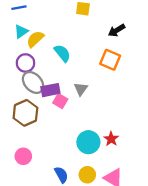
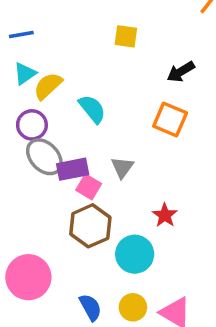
brown hexagon: (25, 113) -> (90, 226), moved
red star: (111, 139) -> (165, 215), moved
pink circle: (23, 156) -> (28, 277), size x1.6

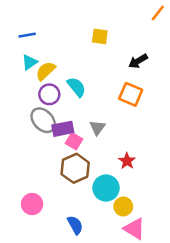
purple circle: (32, 125) -> (49, 94), moved
pink circle: (28, 277) -> (32, 204), size x0.7
yellow circle: (133, 307) -> (123, 207), moved

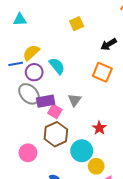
blue line: (27, 35) -> (16, 64), moved
yellow square: (100, 36) -> (77, 24), turned -32
cyan triangle: (30, 62) -> (20, 20), moved, turned 32
pink circle: (32, 204) -> (28, 153), moved

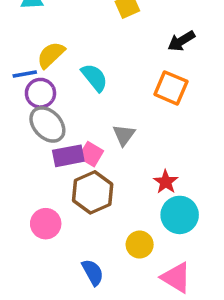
purple circle: (34, 72) -> (40, 93), moved
purple rectangle: (46, 101) -> (68, 156), moved
cyan circle: (82, 151) -> (180, 215), moved
yellow circle: (96, 166) -> (140, 245), moved

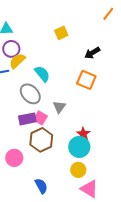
purple circle: (40, 93) -> (11, 49), moved
gray ellipse: (47, 124) -> (30, 94), moved
cyan circle: (180, 215) -> (79, 147), moved
yellow circle: (140, 245) -> (78, 170), moved

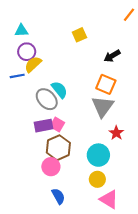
cyan semicircle: (42, 74) -> (59, 90), moved
gray triangle: (59, 107) -> (103, 107), moved, size x1.6
red star: (83, 134) -> (116, 133), moved
pink circle: (14, 158) -> (51, 167), moved

